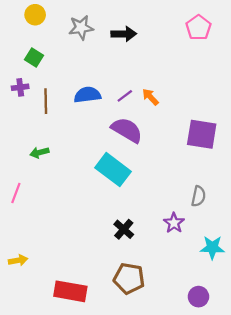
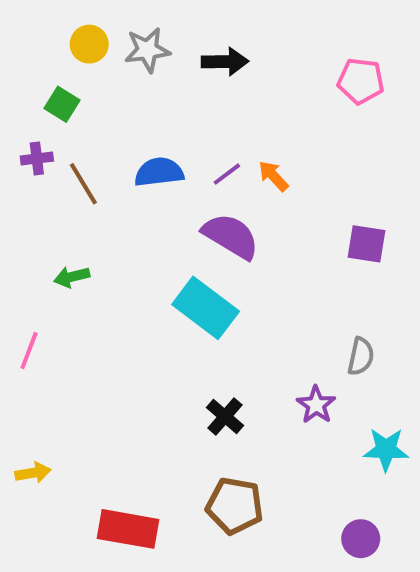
yellow circle: (35, 15) -> (89, 44), moved
pink pentagon: (198, 28) -> (361, 81), moved, turned -30
brown line: (46, 101) -> (83, 184), turned -30
purple square: (202, 134) -> (367, 244), size x0.7

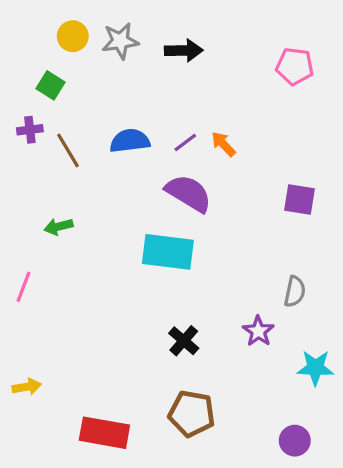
cyan rectangle: (206, 308) -> (168, 252), turned -30

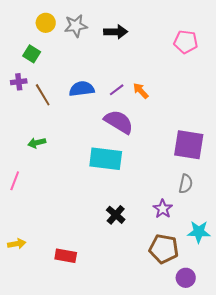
purple square: (300, 200) -> (189, 145), moved, size x1.5
brown pentagon: (192, 414) -> (164, 249), moved
red rectangle: (104, 433) -> (66, 256), moved, size x0.7

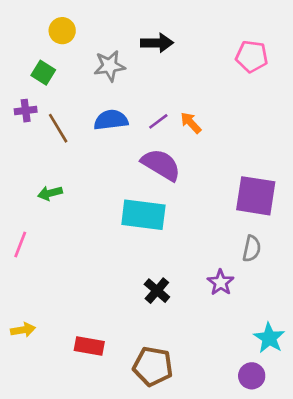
gray star: (76, 26) -> (110, 66), moved
cyan star: (199, 232) -> (269, 338), moved, turned 30
brown pentagon: (164, 249) -> (153, 366), moved

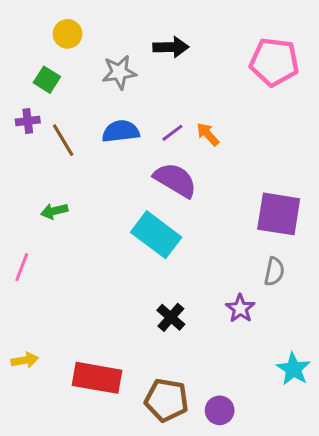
pink pentagon: (252, 56) -> (274, 62), size x1.4
cyan rectangle: (143, 215) -> (156, 235), turned 30
red rectangle: (89, 346) -> (97, 378), size x1.5
purple circle: (252, 376) -> (220, 410), moved

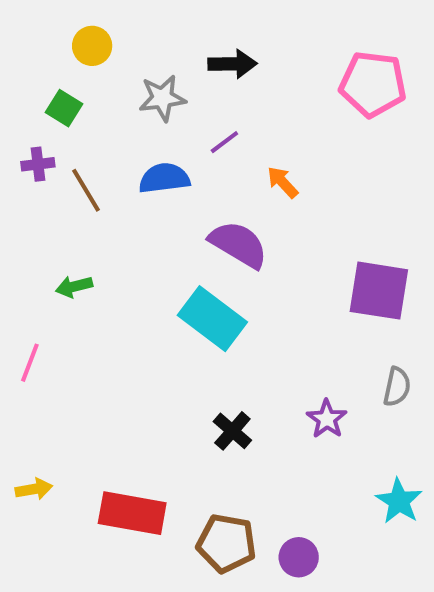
purple line: (172, 133) -> (224, 142), moved
gray semicircle: (274, 272) -> (397, 387), moved

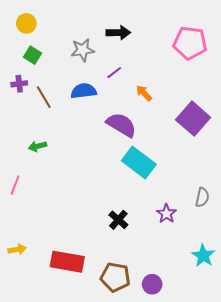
yellow circle: (92, 46) -> (26, 23), moved
purple square: (379, 291) -> (193, 119), moved, turned 32
cyan rectangle: (212, 319) -> (139, 163), moved

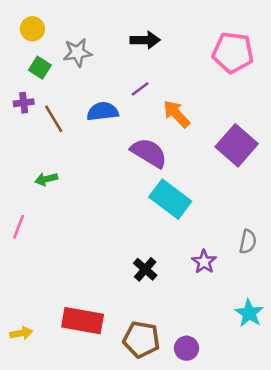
gray star: (83, 50) -> (78, 53), moved
orange arrow: (144, 93) -> (176, 114), size x1.4
yellow arrow: (17, 249) -> (21, 333), moved

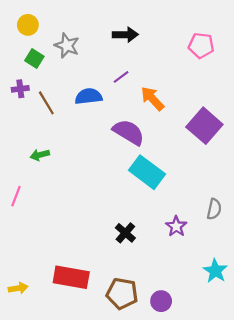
gray star: (78, 53) -> (67, 45), turned 30
pink pentagon: (233, 53) -> (201, 45), size x0.7

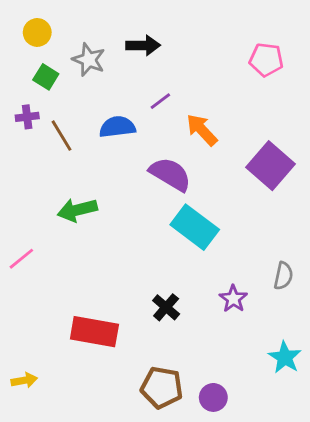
black arrow: (125, 35) -> (143, 45), moved
green arrow: (40, 155) -> (77, 210), moved, size x1.5
pink line: (16, 196) -> (21, 259), turned 30
red rectangle: (71, 277) -> (94, 332), moved

